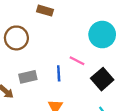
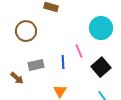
pink line: (77, 61) -> (79, 51), turned 40

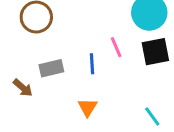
black square: (101, 67) -> (155, 52), moved, turned 30

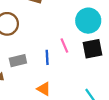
orange triangle: (88, 107) -> (44, 89), turned -32

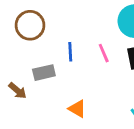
blue line: (47, 57) -> (70, 52), moved

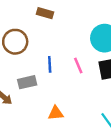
orange triangle: (77, 109) -> (56, 113), turned -35

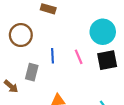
gray rectangle: (27, 82) -> (32, 72), turned -63

